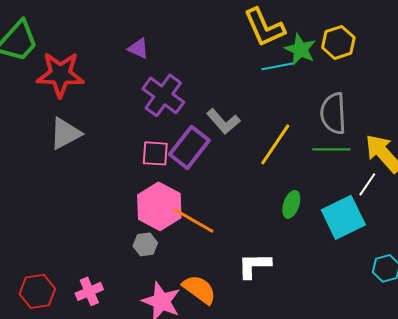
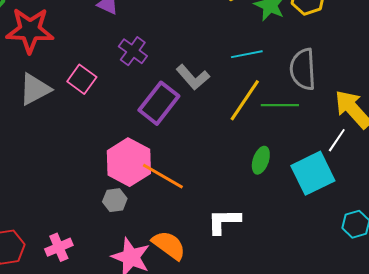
cyan line: (277, 66) -> (247, 54), moved
purple cross: (163, 95) -> (133, 51), size x0.7
green line: (331, 149) -> (280, 105), moved
pink square: (155, 153) -> (82, 79), moved, turned 32

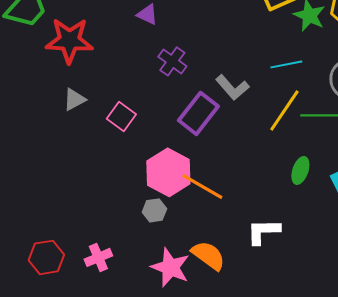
pink square: (82, 79) -> (121, 116), moved
gray triangle: (35, 89) -> (74, 99), size x0.7

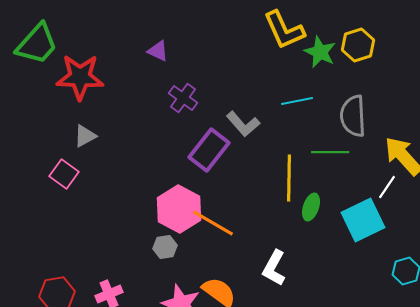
yellow line: (284, 110) -> (289, 178), moved, turned -33
pink square: (121, 116) -> (64, 174), moved
white L-shape: (263, 231) -> (274, 268), turned -60

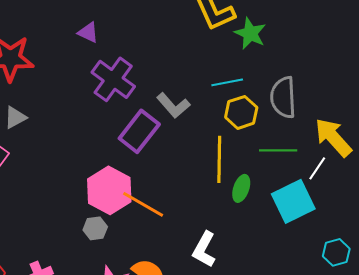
yellow hexagon: (358, 45) -> (241, 112), moved
purple cross: (183, 98) -> (113, 79), size x1.5
green line: (330, 152) -> (278, 150), moved

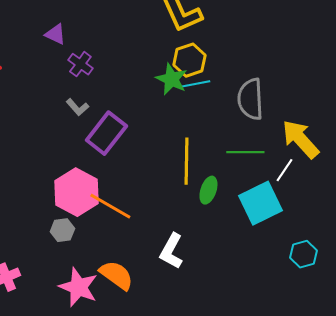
green star: (250, 33) -> (171, 79), moved
purple cross: (113, 79) -> (80, 64), moved, size x0.6
gray L-shape: (173, 105) -> (77, 107), moved, size x0.7
yellow hexagon: (241, 112) -> (189, 60), moved

